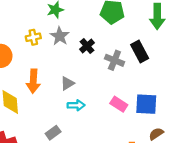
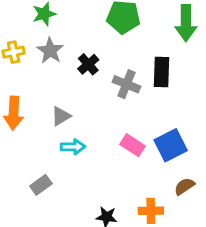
black rectangle: (140, 52) -> (162, 72), turned 30
blue square: (146, 104) -> (171, 145), turned -30

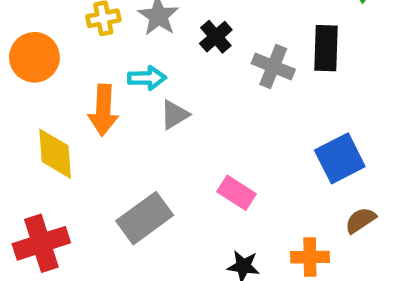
pink rectangle: (133, 145) -> (236, 193), moved
cyan arrow: (73, 147) -> (147, 78), moved
gray rectangle: (41, 185) -> (145, 218), size x1.6

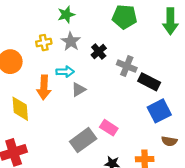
black rectangle: (326, 48) -> (149, 82), moved, turned -65
gray rectangle: (145, 218) -> (83, 140), moved
brown semicircle: (360, 220) -> (169, 141), turned -136

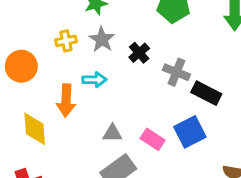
gray triangle: (79, 90) -> (112, 133), moved, turned 32
blue square: (159, 111) -> (190, 132), moved
pink rectangle: (109, 128) -> (153, 139), moved

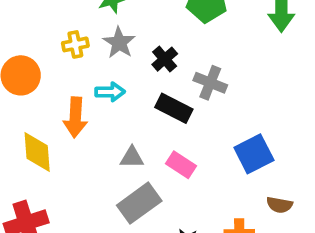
black rectangle: (206, 93) -> (174, 108), moved
blue square: (190, 132) -> (254, 154), moved

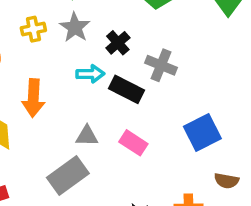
cyan arrow: (110, 92) -> (90, 74), moved
gray rectangle: (139, 203) -> (68, 176), moved

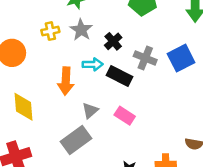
orange arrow: (33, 98) -> (66, 81), moved
blue square: (202, 132) -> (181, 58), moved
gray triangle: (87, 136) -> (90, 111), turned -42

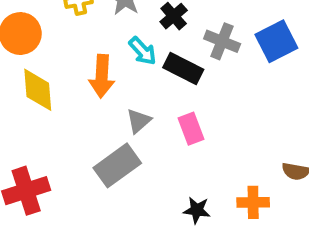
cyan arrow: (93, 64) -> (143, 51), turned 48
yellow diamond: (23, 107) -> (38, 90), moved
pink rectangle: (125, 116) -> (191, 129), turned 36

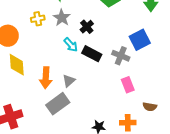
gray cross: (222, 41) -> (121, 56), moved
orange arrow: (102, 76) -> (46, 78), moved
pink rectangle: (191, 129) -> (128, 85), moved

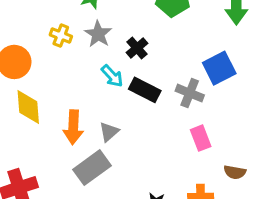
yellow cross: (38, 19) -> (61, 36), turned 32

